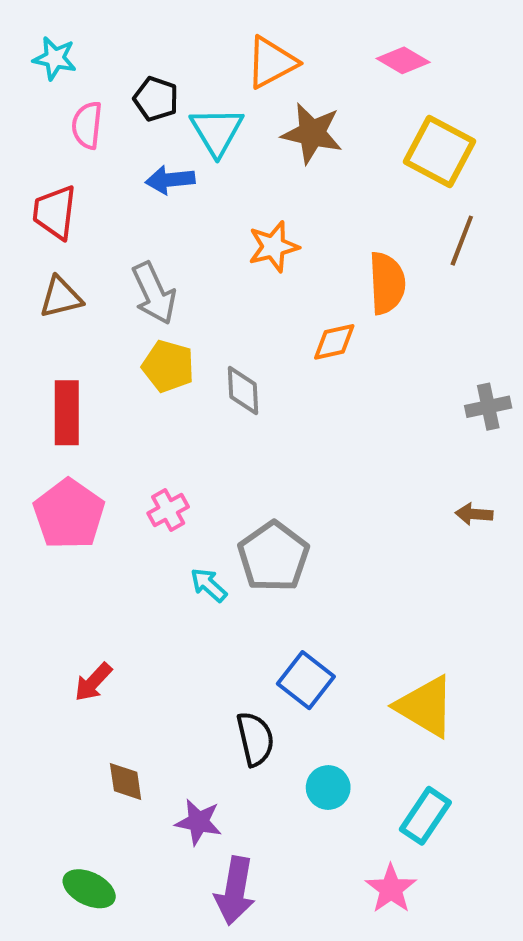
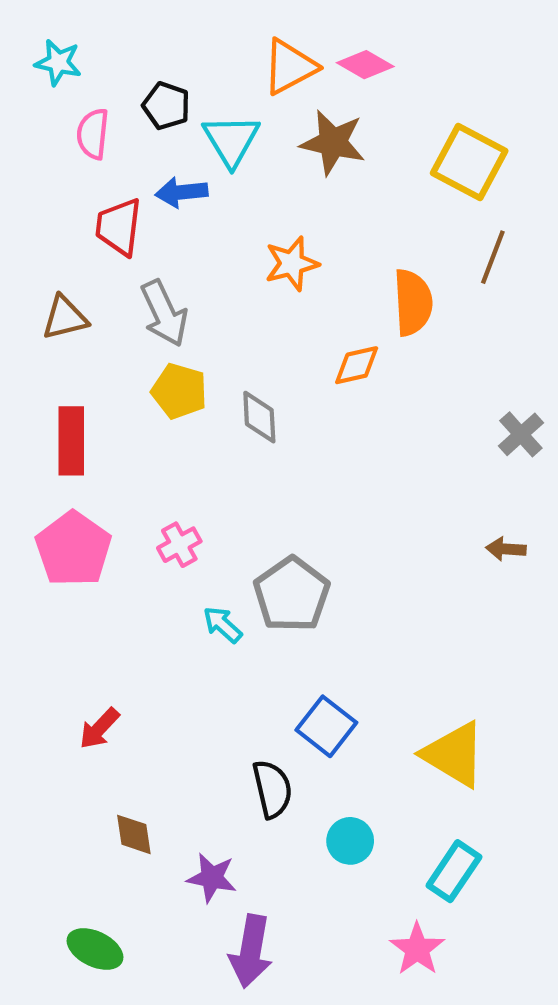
pink diamond: (403, 60) -> (365, 65), moved
red trapezoid: (55, 212) -> (119, 227), moved
gray cross: (488, 407) -> (521, 434), turned -30

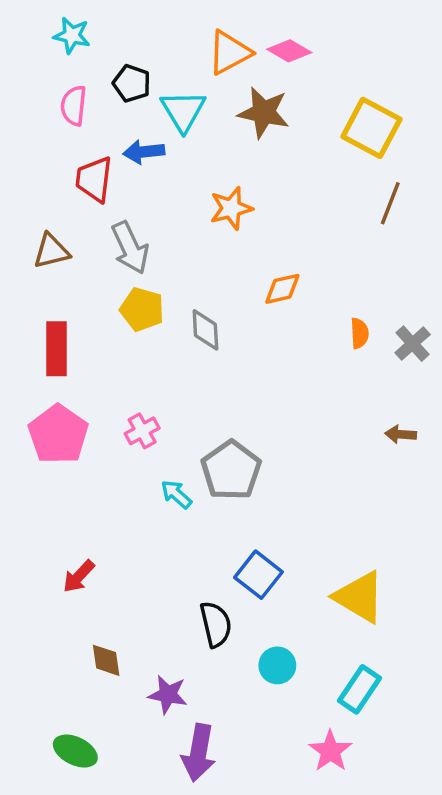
cyan star: (58, 62) -> (72, 35), moved
orange semicircle: (413, 302) -> (359, 333), moved, size x0.6

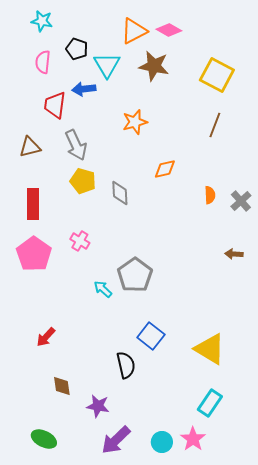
brown line: (390, 203) -> (215, 125), moved
pink cross: (142, 431) -> (80, 241), moved, turned -30
cyan circle: (277, 665) -> (162, 442), moved
purple arrow: (199, 753) -> (116, 440), turned 36

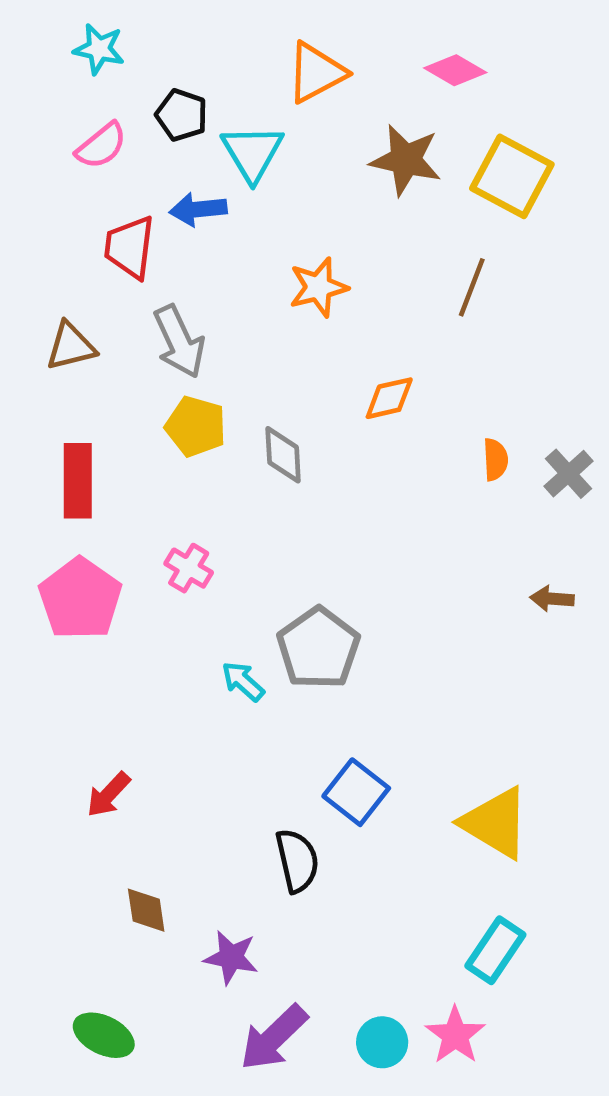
pink diamond: (169, 30) -> (455, 70), moved
pink semicircle: (43, 62) -> (101, 146), turned -135
brown star: (154, 66) -> (406, 160), moved
brown line: (215, 125) -> (472, 287), moved

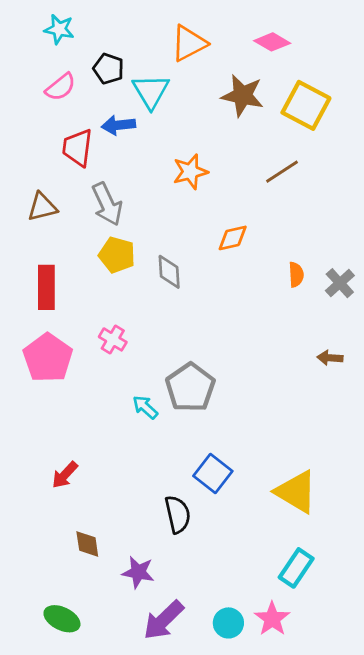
brown line: (472, 287) -> (282, 172), turned 36

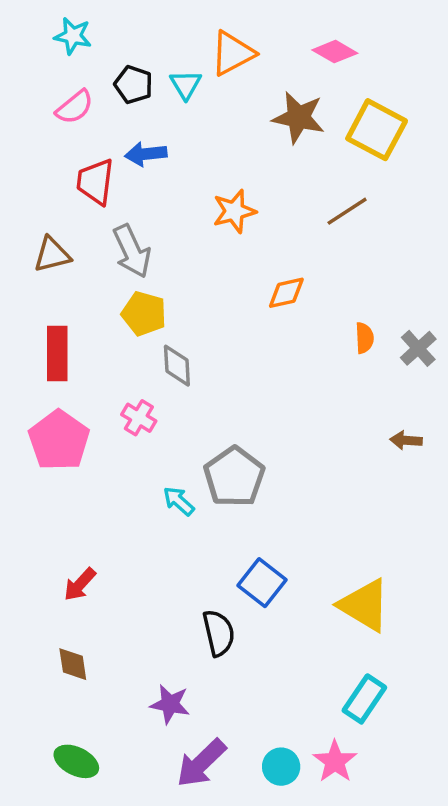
cyan triangle: (151, 91) -> (186, 85), moved, size x0.7
gray diamond: (169, 272) -> (177, 366), moved
brown diamond: (87, 544) -> (73, 664), moved

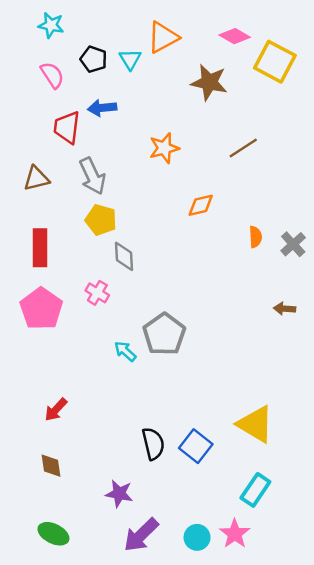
pink semicircle: (75, 107) -> (52, 75), turned -84
yellow square: (377, 130) -> (275, 62), moved
blue square: (262, 583) -> (196, 446), moved

